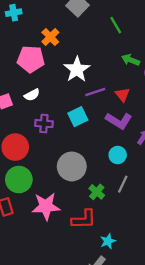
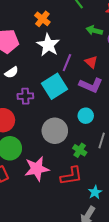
orange cross: (50, 37) -> (42, 19), moved
purple line: (95, 92) -> (67, 63), turned -42
cyan square: (78, 117) -> (54, 86), size x1.4
cyan circle: (118, 155) -> (86, 116), moved

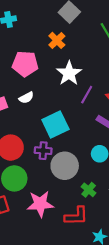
orange cross: (42, 19) -> (57, 40), moved
cyan square: (54, 86) -> (55, 124), moved
purple cross: (25, 96) -> (43, 151), moved

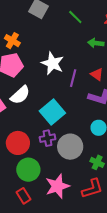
orange cross: (57, 40) -> (12, 41), moved
white semicircle: (26, 98) -> (20, 95), size x1.5

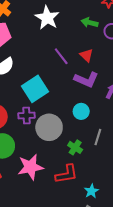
white star: (53, 63) -> (47, 18), moved
purple line: (73, 78) -> (61, 56), turned -60

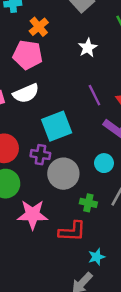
white star: (47, 18) -> (88, 48), size x0.7
green cross: (75, 147) -> (88, 203), turned -32

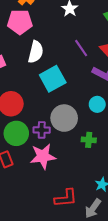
white semicircle: (26, 93) -> (36, 52), moved, turned -45
purple cross: (40, 155) -> (42, 130), moved
red L-shape: (72, 231) -> (66, 198), moved

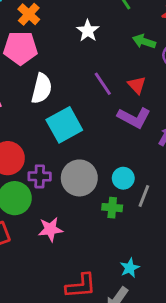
cyan circle: (97, 104) -> (123, 178), moved
purple cross: (42, 130) -> (40, 176), moved
pink star: (43, 156) -> (50, 229), size x0.7

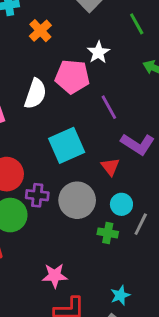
pink pentagon: (20, 48) -> (72, 77), moved
red triangle: (137, 85) -> (110, 167), moved
white semicircle: (42, 89) -> (35, 94), moved
pink star: (50, 229) -> (55, 276), moved

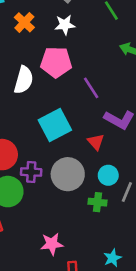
white star: (98, 52) -> (65, 25), moved, turned 30

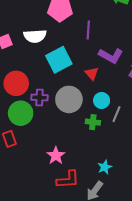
white semicircle: (24, 80) -> (35, 36), moved, turned 70
purple line: (91, 88) -> (88, 30), turned 36
pink star: (52, 244) -> (56, 156), turned -30

